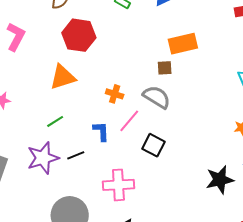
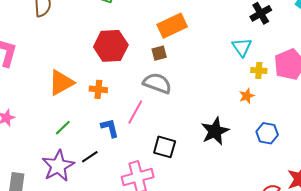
red hexagon: (79, 35) -> (111, 46), moved
orange cross: (115, 94) -> (98, 89), moved
black square: (154, 145) -> (165, 147), moved
black star: (220, 180) -> (215, 131), moved

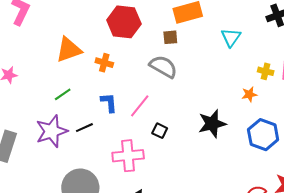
cyan triangle: (242, 47) -> (231, 37), moved
pink line: (135, 112) -> (140, 106), moved
blue hexagon: (267, 133) -> (263, 135), size x1.4
black square: (165, 147) -> (160, 131), size x0.7

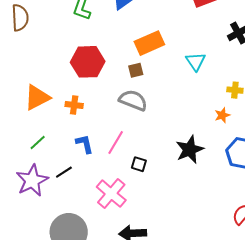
pink cross: (128, 156) -> (111, 194), turned -36

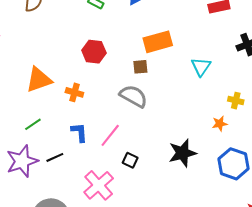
red hexagon: (88, 62) -> (94, 52), size x0.7

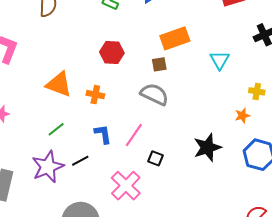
orange triangle: (39, 80) -> (59, 84), turned 44

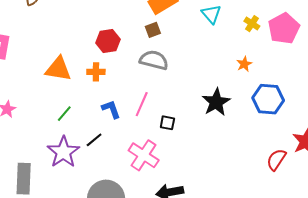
red hexagon: (112, 52) -> (108, 41), moved
yellow cross: (257, 91) -> (252, 24), moved, turned 35

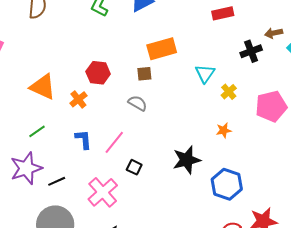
yellow cross: (252, 24) -> (229, 92), moved
gray semicircle: (154, 60) -> (137, 103), size x0.7
orange cross: (96, 72) -> (78, 99), turned 36
blue hexagon: (268, 99) -> (227, 184), moved
black line: (94, 140) -> (57, 181), moved

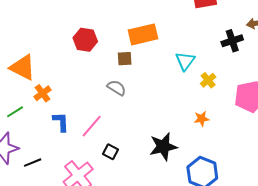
red hexagon: (98, 73) -> (85, 40), moved
orange cross: (78, 99) -> (43, 93), moved

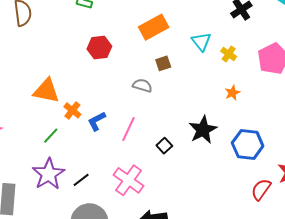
brown square: (125, 59) -> (163, 63), moved
blue L-shape: (61, 122) -> (97, 121), moved, turned -100
black square: (111, 152) -> (164, 146), moved, turned 35

